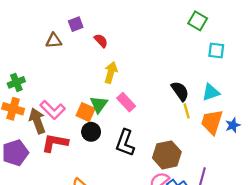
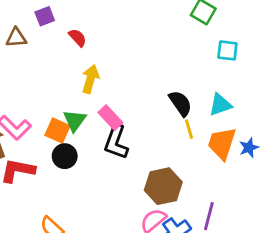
black L-shape: (125, 143) -> (116, 142), moved

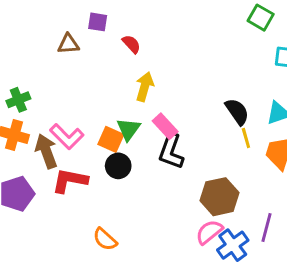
purple square: (45, 16) -> (98, 22), turned 30

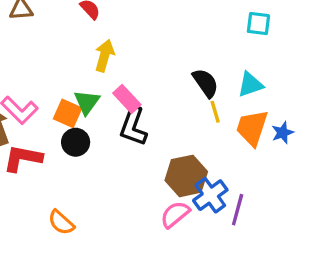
blue cross: (233, 245) -> (210, 195), moved

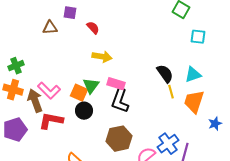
yellow arrow: (104, 56) -> (102, 57), turned 84
pink rectangle: (127, 99) -> (116, 84), turned -30
blue star: (283, 133) -> (215, 124), moved
brown hexagon: (186, 176) -> (119, 139), moved

